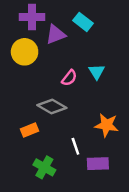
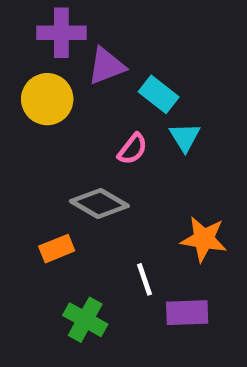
cyan rectangle: (83, 22) -> (159, 94), moved

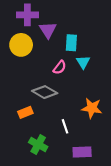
purple triangle: (106, 66) -> (48, 30), turned -42
cyan rectangle: (159, 94) -> (71, 43), turned 56
purple rectangle: (187, 313) -> (82, 152), moved

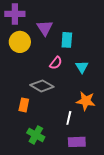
purple cross: (27, 15) -> (15, 14), moved
cyan triangle: (83, 62) -> (82, 67), moved
orange rectangle: (25, 112) -> (24, 105), turned -56
white line: (65, 126) -> (69, 118), moved, turned 32

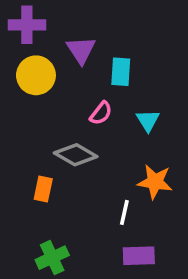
green cross: (36, 135) -> (52, 258), moved, turned 36

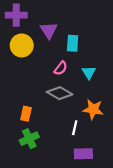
gray diamond: (76, 155) -> (60, 93), moved
green cross: (52, 258) -> (29, 139), moved

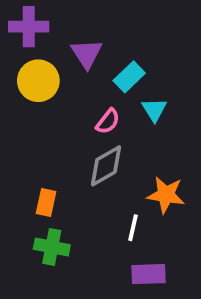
cyan rectangle: (73, 43) -> (129, 77), turned 42
cyan triangle: (89, 73) -> (154, 110), moved
gray diamond: (60, 93) -> (106, 166), turned -60
green cross: (29, 139) -> (52, 247), turned 36

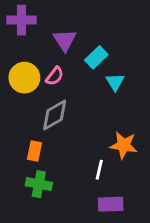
yellow circle: (38, 81) -> (24, 78), moved
pink semicircle: (108, 121) -> (55, 76), moved
gray diamond: (106, 166) -> (55, 115), moved

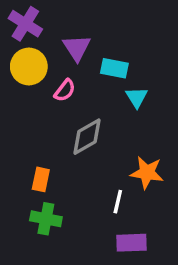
purple cross: (22, 20) -> (25, 24), turned 32
cyan rectangle: (96, 57) -> (114, 68), turned 55
yellow circle: (24, 78) -> (29, 67), moved
gray diamond: (55, 115) -> (87, 137), moved

